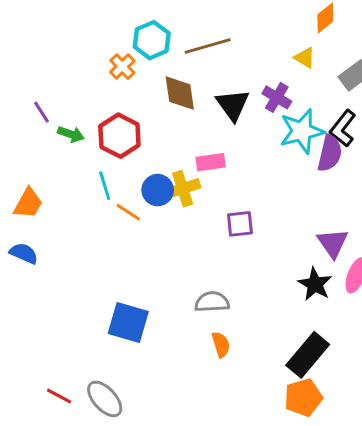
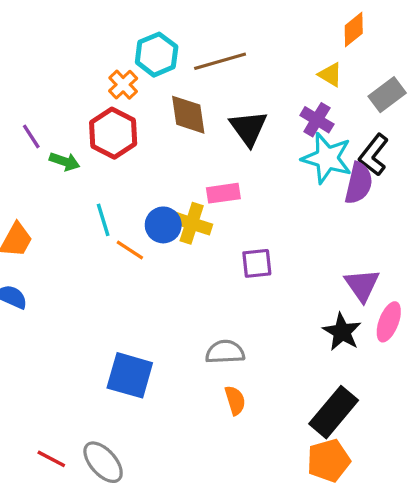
purple cross: (277, 97) -> (317, 120), moved
cyan star: (302, 131) -> (327, 158), turned 30
red hexagon: (119, 136) -> (113, 133), moved
yellow cross: (183, 189) -> (192, 223), turned 36

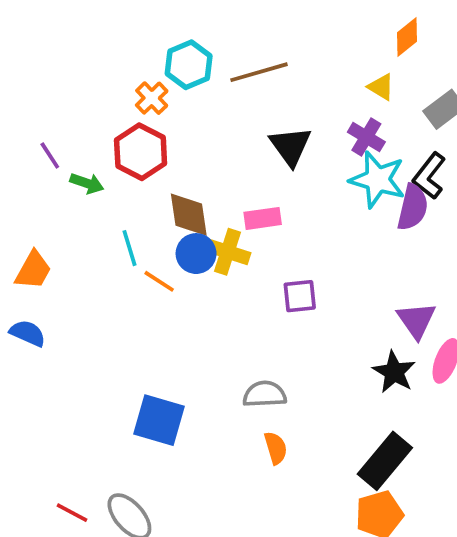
brown diamond: (188, 115) -> (189, 215), moved

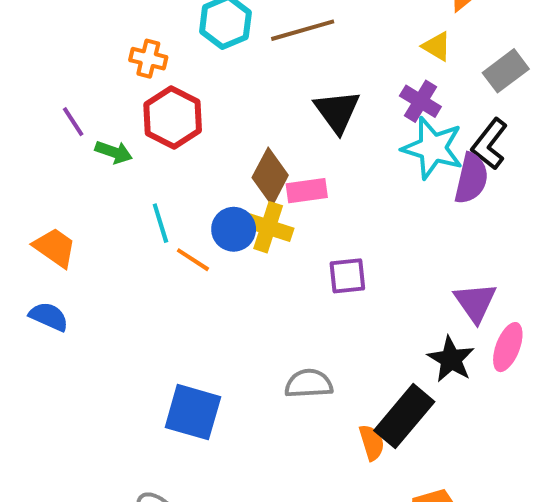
orange cross: (152, 98) -> (148, 59), moved, turned -32
brown diamond: (189, 215) -> (270, 176), moved, turned 36
orange trapezoid: (33, 270) -> (55, 248), turned -84
orange semicircle: (276, 448) -> (372, 443), moved
black rectangle: (385, 461) -> (404, 416), moved

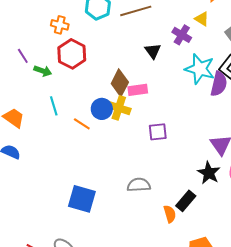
purple cross: (420, 101) -> (182, 35), moved
black triangle: (337, 111) -> (153, 51), size x0.7
cyan line: (160, 223) -> (54, 106), moved
black rectangle: (404, 416) -> (186, 201), size x0.7

